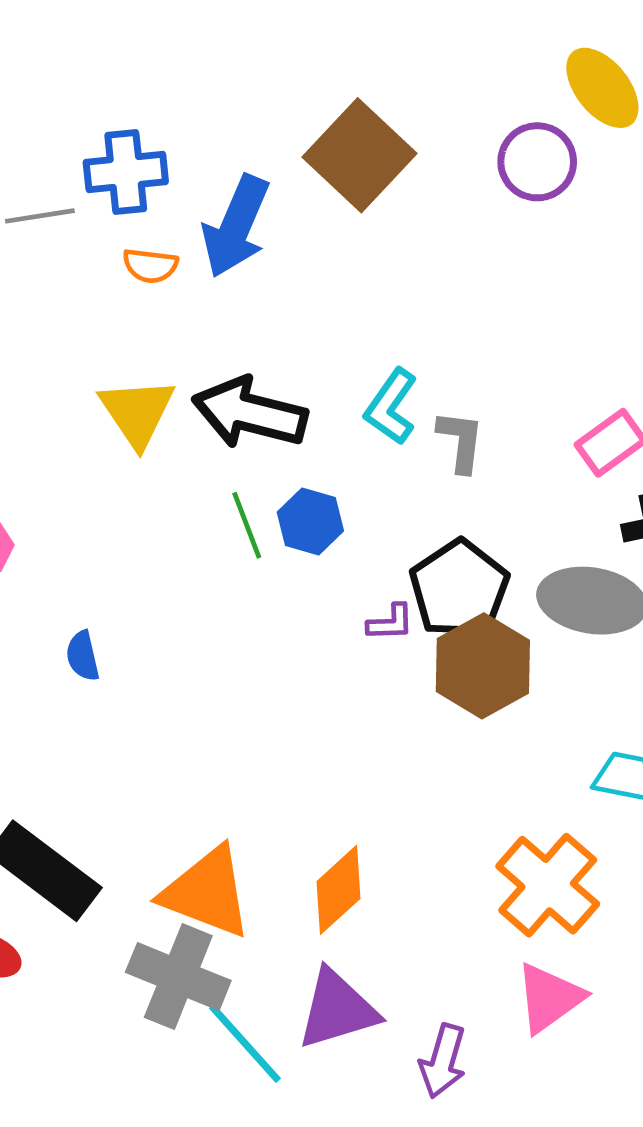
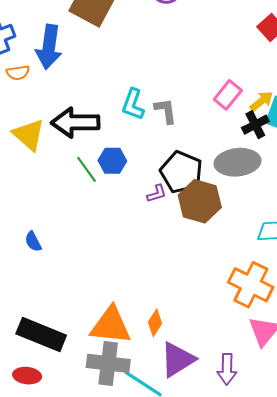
orange diamond: (339, 890) -> (155, 323), moved, size x0.7

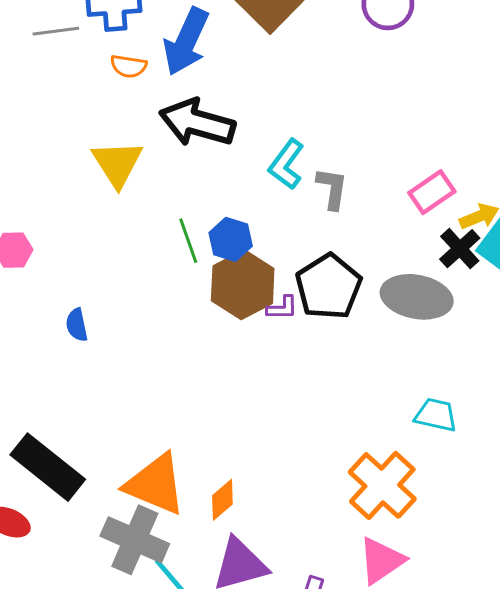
black arrow: (75, 123) -> (197, 123), moved
black cross: (255, 125) -> (460, 249), turned -32
brown hexagon: (200, 201) -> (243, 285), moved

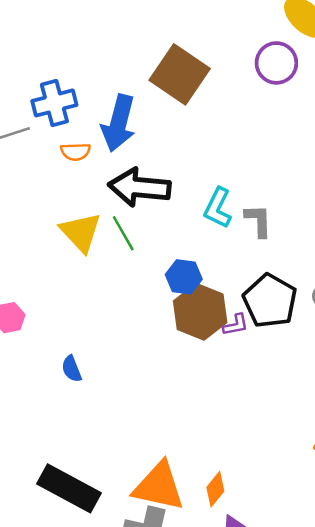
green line: (188, 241) -> (123, 233), moved

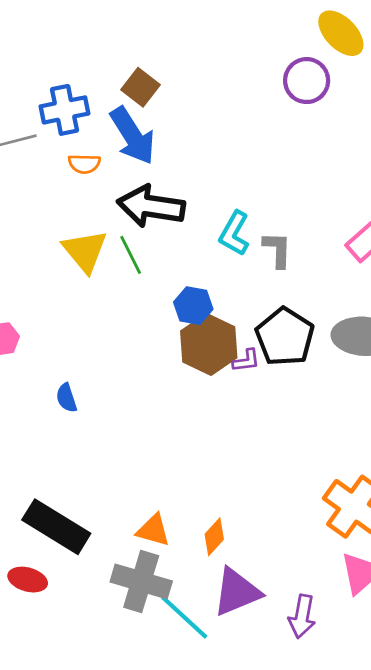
brown square: (180, 74) -> (140, 87), moved, size x0.6
blue arrow: (119, 123) -> (133, 136), turned -50
orange triangle: (159, 486) -> (153, 530), size x0.6

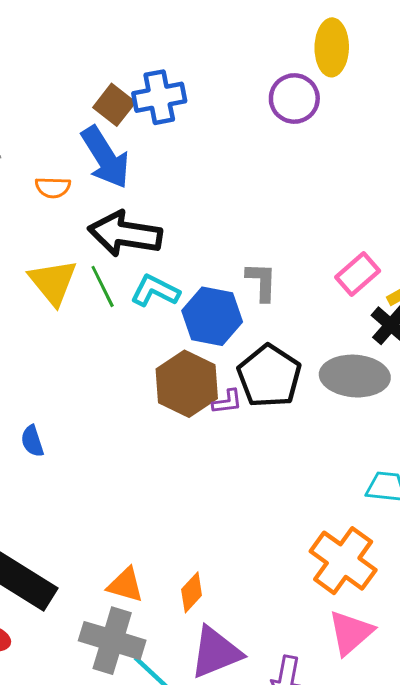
yellow ellipse: (341, 33) -> (332, 47), turned 45
blue cross: (64, 110) -> (159, 97), moved
cyan L-shape: (234, 233) -> (155, 291), moved, turned 87
blue hexagon: (193, 306) -> (212, 316), moved, size x1.4

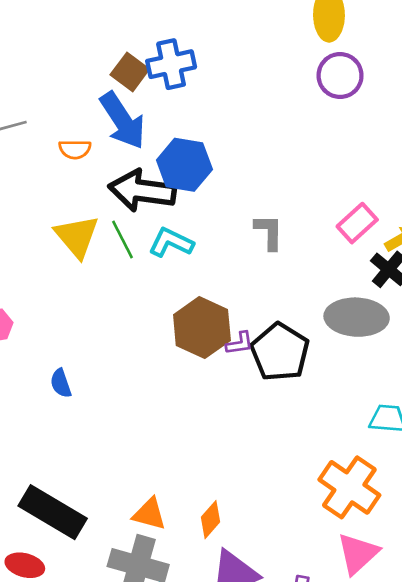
purple circle: (294, 99) -> (340, 76), moved
blue hexagon: (212, 316) -> (184, 165), moved
black pentagon: (269, 376) -> (280, 352), moved

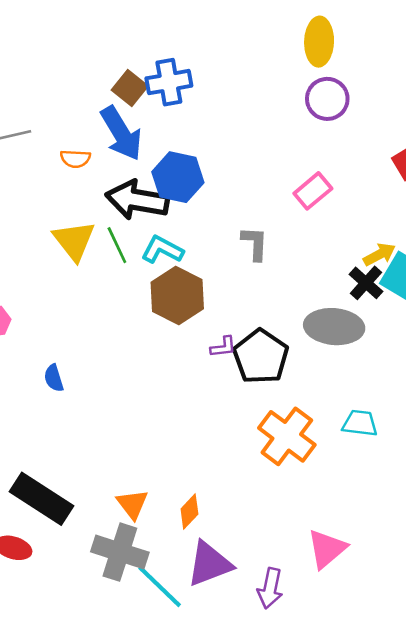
pink rectangle: (357, 223) -> (313, 191), moved
brown hexagon: (202, 328) -> (177, 295), moved
orange cross: (349, 487) -> (287, 436), moved
orange triangle: (149, 514) -> (132, 504), turned 36

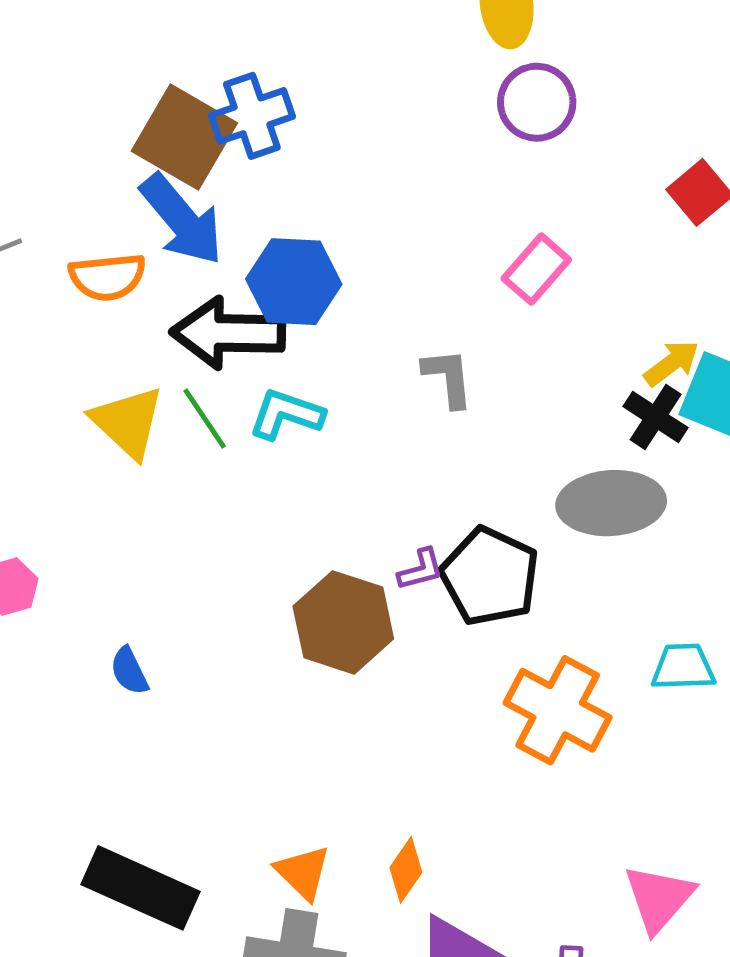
brown square: (130, 88) -> (184, 137), size x1.6
orange semicircle: (75, 159) -> (107, 277), size x1.4
brown hexagon: (177, 295) -> (343, 622), moved

